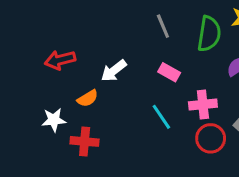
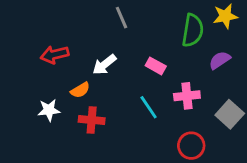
gray line: (163, 26) -> (121, 18), moved
red circle: (211, 138) -> (191, 146), moved
red cross: (85, 141) -> (92, 120), moved

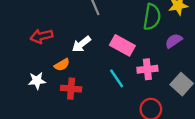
pink rectangle: (156, 66) -> (122, 45), size x1.5

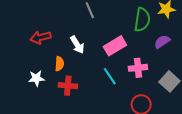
white arrow: (81, 44) -> (77, 45), turned -84
pink rectangle: (122, 45) -> (115, 46), turned -60
orange semicircle: (62, 65) -> (59, 64), turned -56

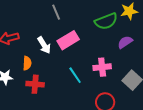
green semicircle: (142, 20) -> (106, 21), turned 60
pink rectangle: (115, 46) -> (68, 40), moved

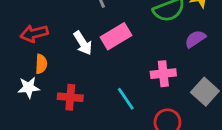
orange semicircle: (27, 63) -> (41, 64), moved
cyan line: (75, 75) -> (126, 99), moved

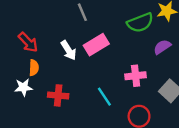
red arrow: (34, 33) -> (28, 42), turned -120

